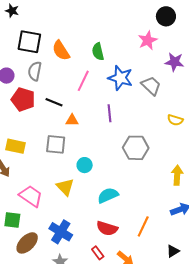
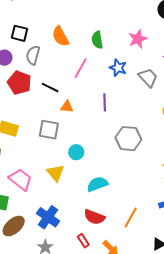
pink star: (148, 40) -> (138, 39), moved
black square: (29, 42) -> (20, 33), moved, size x0.7
blue star: (120, 78) -> (118, 68), size x0.7

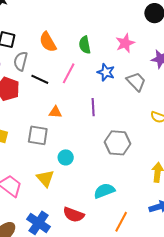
black line: (50, 87) -> (40, 79), moved
cyan semicircle: (97, 184) -> (104, 191), moved
red semicircle: (94, 217) -> (74, 215), moved

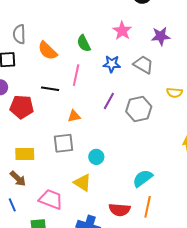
gray semicircle: (21, 61) -> (19, 34), moved
purple line: (93, 107) -> (109, 101), turned 48
gray hexagon: (117, 143) -> (139, 109), moved
orange line: (121, 222) -> (148, 207), moved

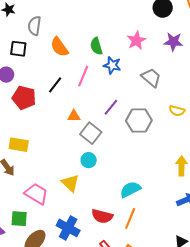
purple star: (161, 36) -> (173, 42), moved
blue star: (112, 64) -> (112, 65), moved
black line: (50, 89) -> (55, 85), turned -72
gray square: (64, 143) -> (91, 133), moved, turned 35

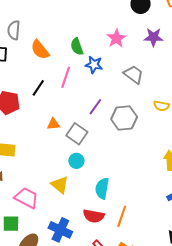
orange triangle: (74, 116) -> (53, 124), moved
cyan semicircle: (130, 189) -> (102, 188), moved, turned -50

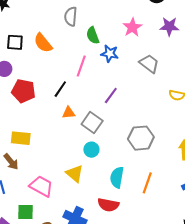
gray semicircle: (14, 30) -> (71, 16), moved
orange semicircle: (40, 50) -> (43, 43), moved
black line: (38, 88) -> (60, 89), moved
gray hexagon: (124, 118) -> (141, 138), moved
orange line: (122, 216) -> (147, 183), moved

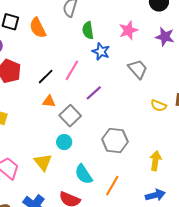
pink line: (81, 66) -> (72, 70), moved
cyan semicircle: (117, 177) -> (84, 174), turned -55

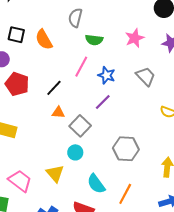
green semicircle: (88, 30) -> (94, 40), turned -72
blue star: (101, 51) -> (107, 75), moved
pink line: (72, 70) -> (81, 67), moved

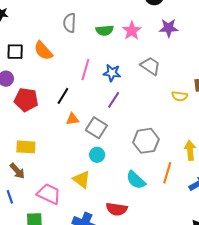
green semicircle: (94, 40) -> (105, 30), moved
cyan semicircle: (96, 184) -> (136, 180), moved
orange line: (125, 194) -> (167, 173), moved

